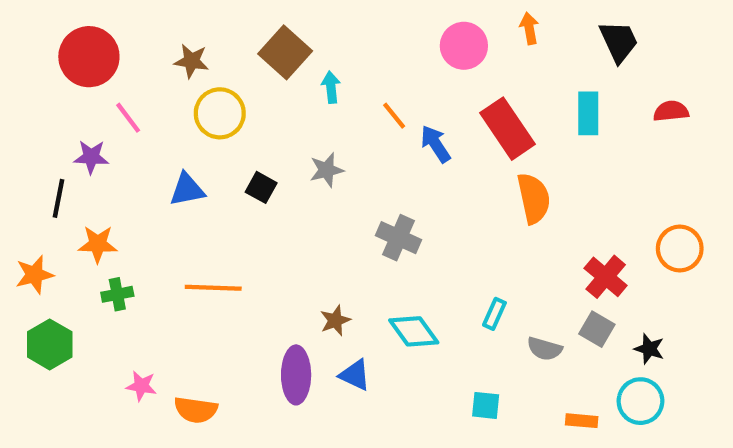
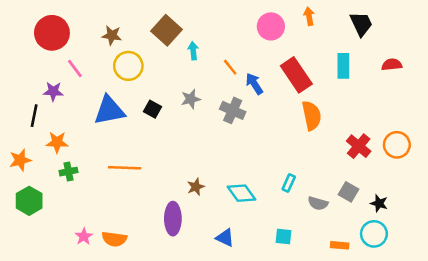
blue triangle: (187, 190) -> (109, 110), size x1.5
gray cross: (399, 238) -> (233, 110), moved
red cross: (606, 277) -> (359, 146), moved
blue triangle: (355, 375) -> (225, 238), moved
pink star: (141, 386) -> (84, 236), moved, turned 30

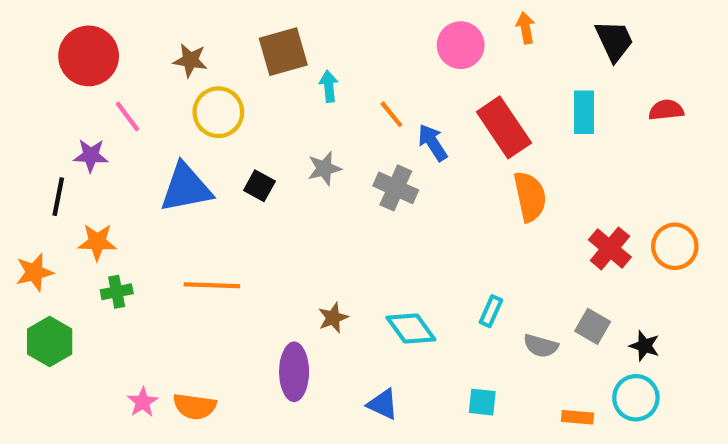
brown square: (167, 30) -> (283, 52), turned 32

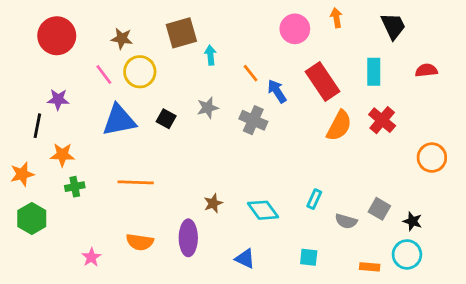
pink line: (128, 117) -> (104, 75), moved
orange semicircle: (530, 197) -> (339, 126), turned 40
red cross: (610, 248) -> (382, 120), moved
orange semicircle: (195, 406) -> (140, 242), moved

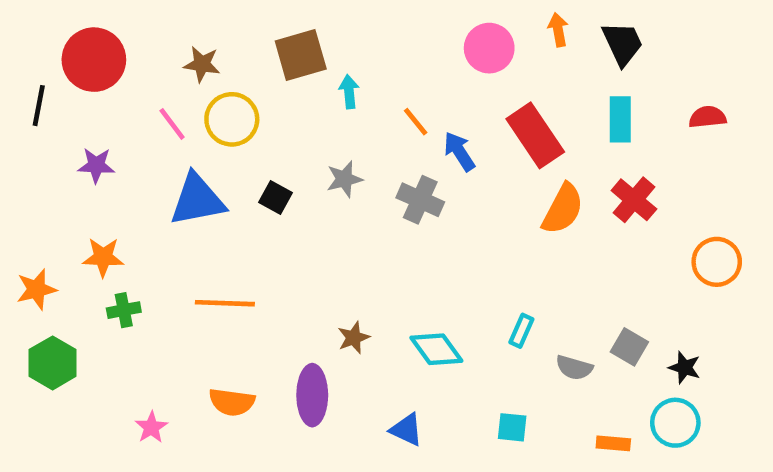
black trapezoid: (393, 26) -> (622, 44), moved
black line: (37, 126) -> (39, 106), moved

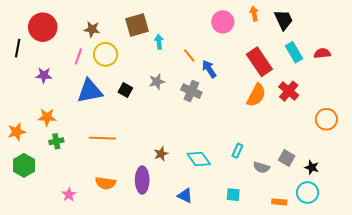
cyan rectangle: (620, 119) -> (294, 52), moved, turned -30
pink line: (172, 124) -> (78, 56), turned 56
red rectangle: (535, 135) -> (259, 62), moved

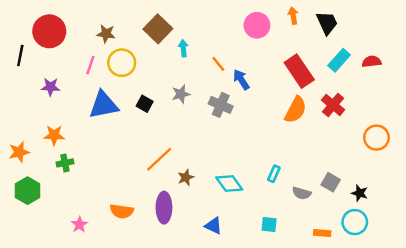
brown square: (137, 25) -> (158, 29), turned -30
cyan rectangle: (294, 52) -> (339, 60), turned 72
orange line: (102, 138) -> (159, 159), moved, turned -45

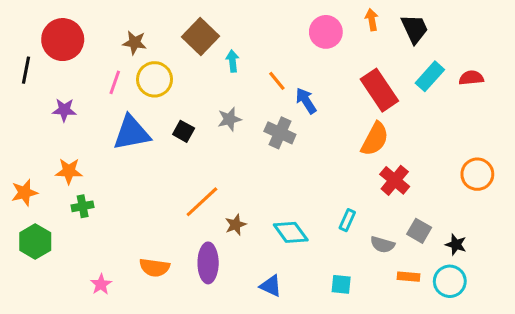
red cross: (333, 105) -> (395, 180), moved
orange rectangle: (322, 233) -> (408, 277), moved

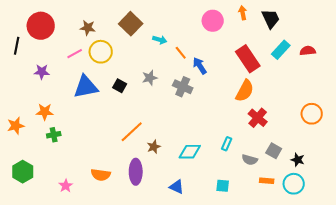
cyan arrow: (233, 61) -> (160, 40), moved, turned 112
pink line: (115, 82) -> (75, 54), turned 42
cyan diamond: (291, 232) -> (190, 152), turned -55
green hexagon: (35, 242) -> (23, 172), moved

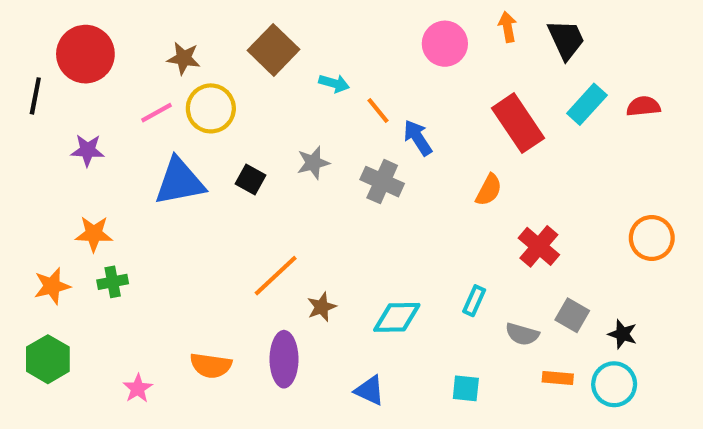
orange semicircle: (245, 91) -> (489, 190), moved, size x0.7
orange star: (16, 126) -> (52, 286), moved

